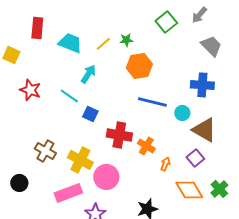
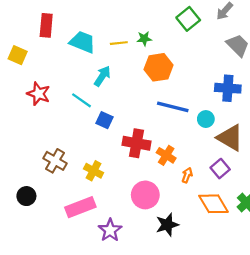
yellow line: (103, 44) -> (119, 43), turned 35
yellow cross: (80, 160) -> (94, 171), size x0.7
pink circle: (106, 177) -> (145, 195), moved

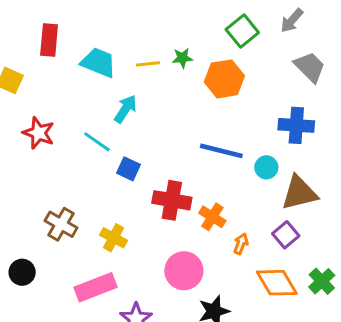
orange hexagon: (158, 67) -> (224, 79), moved
brown triangle: (230, 138) -> (299, 193), turned -44

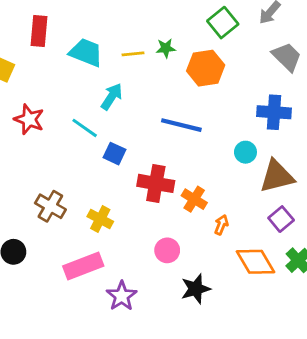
blue line: (221, 151) -> (181, 125), moved
purple square: (286, 235) -> (281, 219), moved
pink circle: (184, 271) -> (167, 250), size x0.7

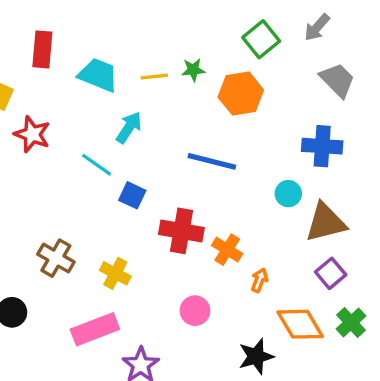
red star: (29, 119) -> (32, 134), moved
black star: (196, 289) -> (256, 356), moved

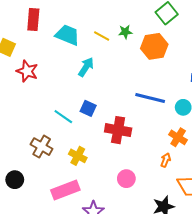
yellow line: (154, 77) -> (102, 36), turned 35
blue line: (212, 161) -> (150, 98), moved
cyan line: (97, 165) -> (63, 117), moved
orange cross: (227, 250) -> (178, 137), moved

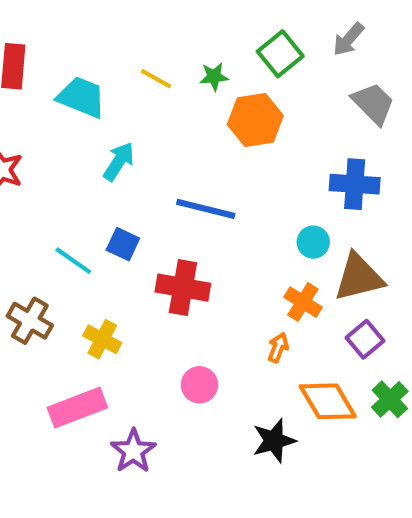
green star: (125, 32) -> (214, 77), moved
yellow line: (102, 36) -> (156, 79), moved
blue line: (150, 98) -> (206, 209), moved

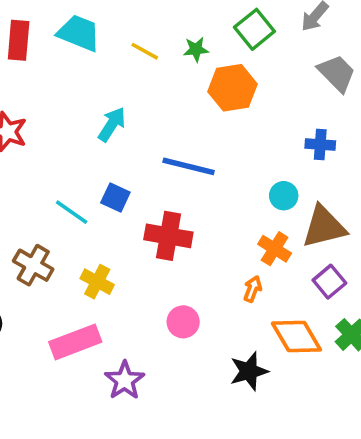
cyan trapezoid: (82, 97) -> (79, 33), moved
blue cross: (355, 184) -> (320, 144), size x0.7

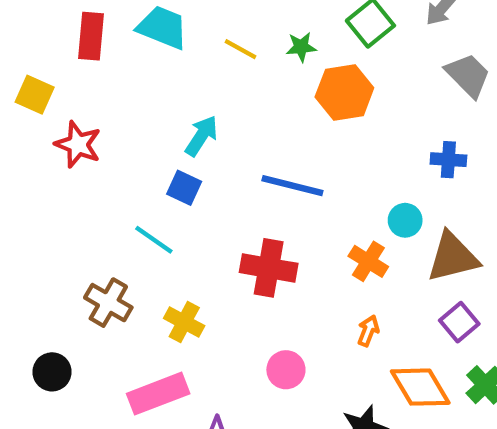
blue square: (115, 198) -> (184, 188), moved
orange cross: (275, 249) -> (368, 261), moved

